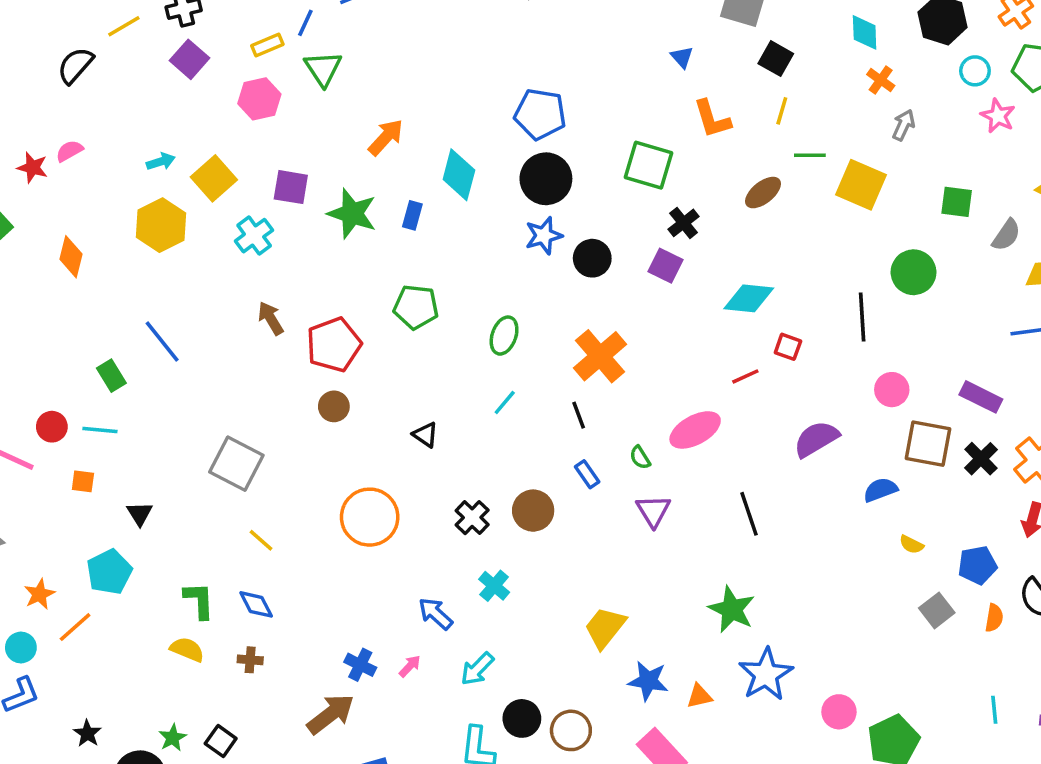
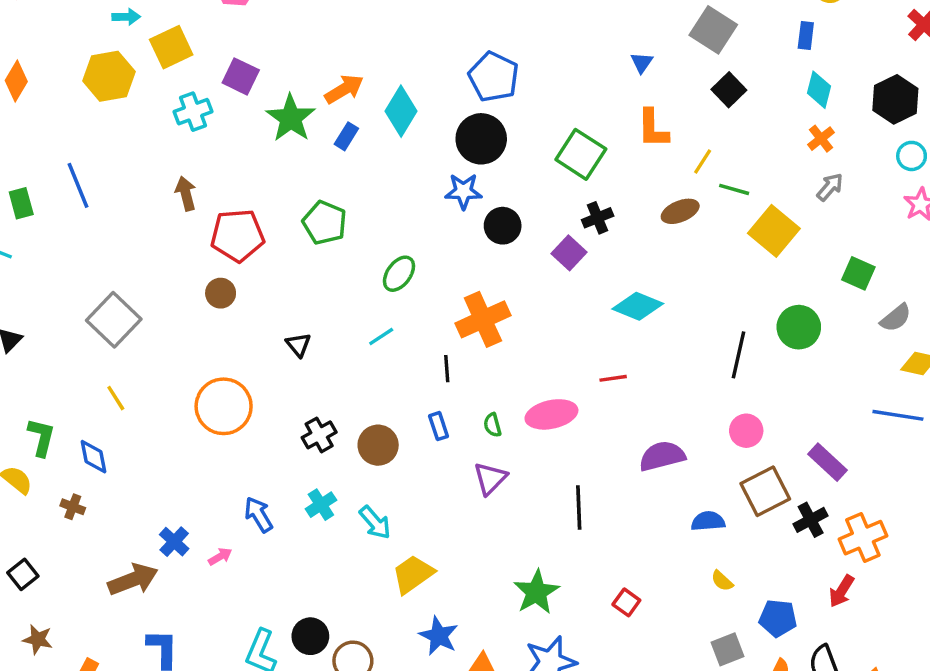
yellow line: (782, 111) -> (703, 161), moved
orange arrow: (386, 137) -> (344, 89), moved
red square: (788, 347) -> (626, 602), moved
brown square: (928, 444) -> (765, 491), turned 36
cyan arrow: (477, 669) -> (375, 523), moved, turned -102

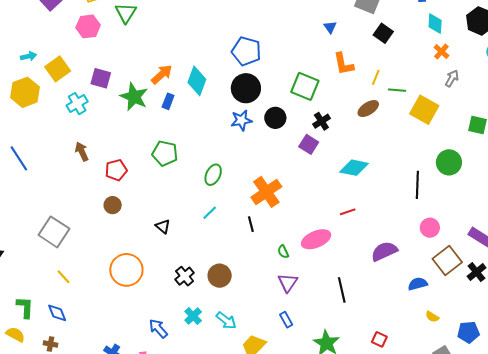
black circle: (503, 226) -> (275, 118), moved
red pentagon: (237, 235) -> (116, 170), size x0.7
blue rectangle: (439, 426) -> (286, 320), moved

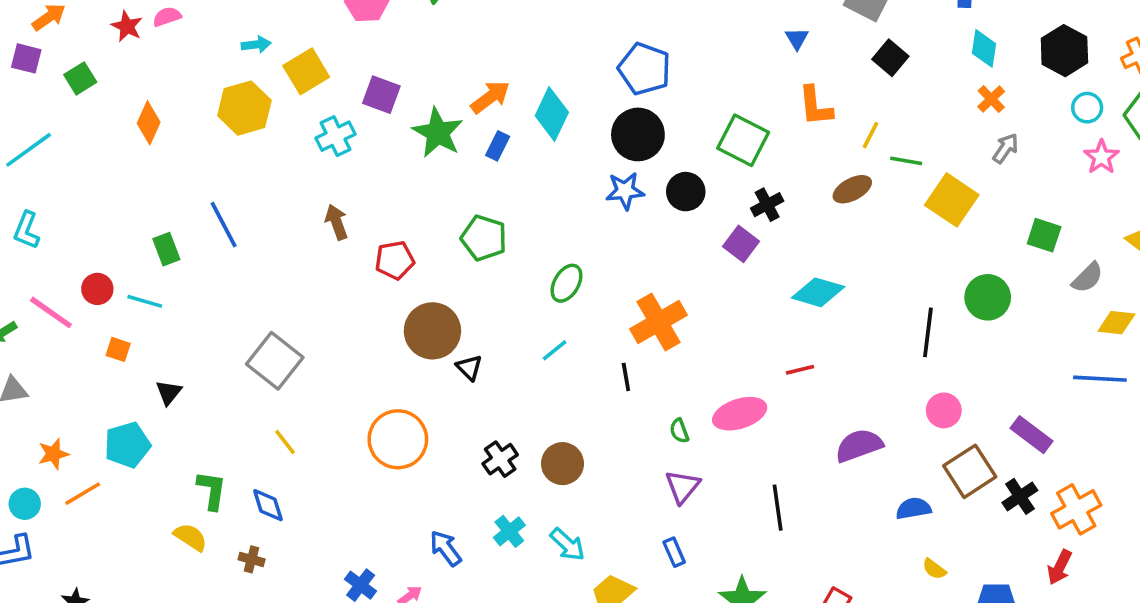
brown circle: (113, 205) -> (432, 331), moved, size x1.8

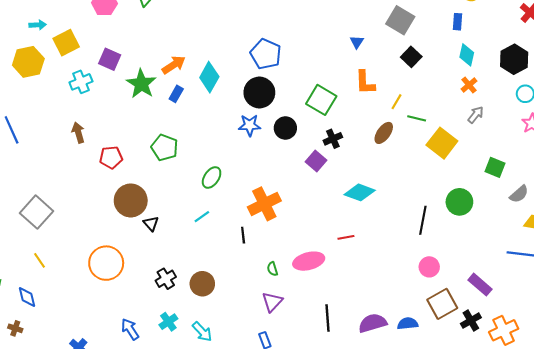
brown ellipse: (852, 189) -> (384, 133), turned -30
purple semicircle: (859, 446) -> (373, 323), moved

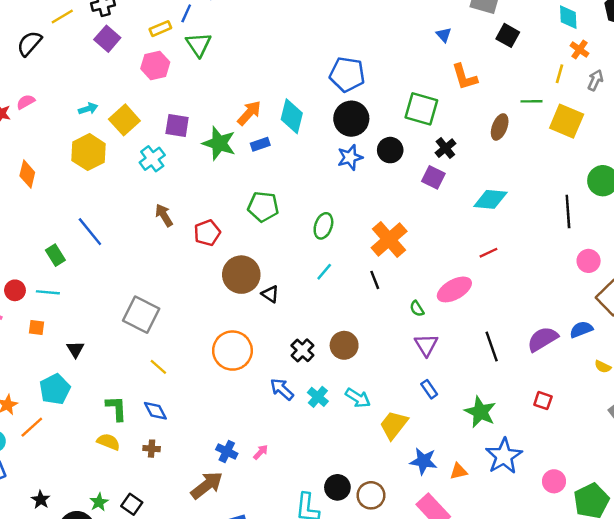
blue rectangle: (176, 94) -> (260, 144), turned 56
yellow line: (396, 102) -> (560, 74), moved
blue arrow: (130, 329) -> (282, 389), moved

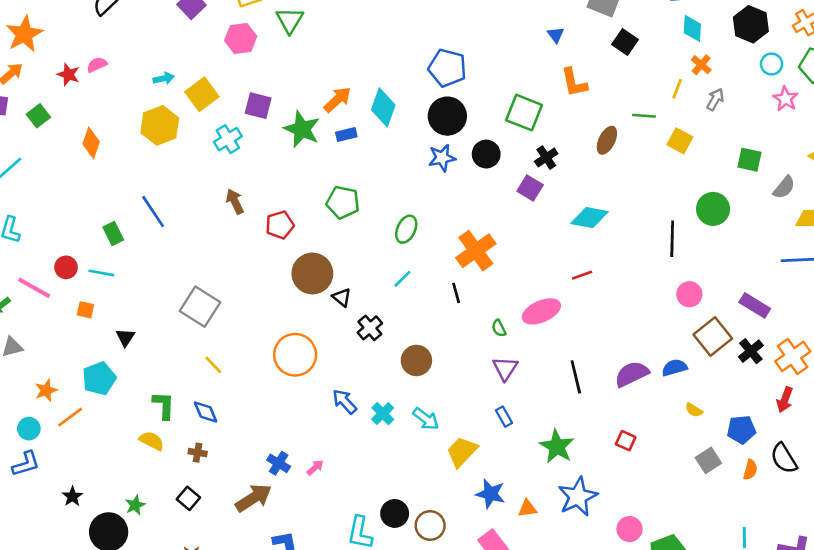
yellow square: (567, 121) -> (680, 141), size x0.7
black cross: (302, 350) -> (370, 328), moved
black square: (132, 504) -> (188, 498), moved

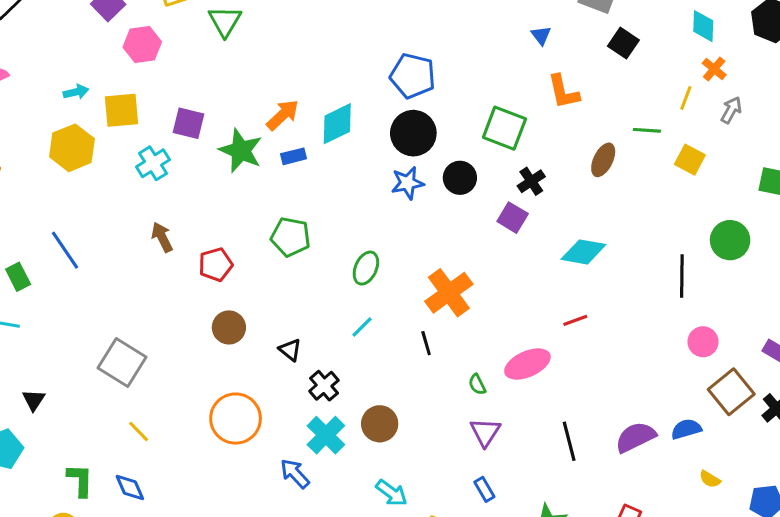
pink hexagon: (241, 38) -> (142, 45), moved
yellow square: (202, 94) -> (122, 110), turned 32
cyan diamond: (383, 107) -> (337, 124), turned 45
brown circle: (312, 274) -> (229, 327), moved, size x0.7
cyan cross: (383, 414) -> (326, 435), moved, size x1.4

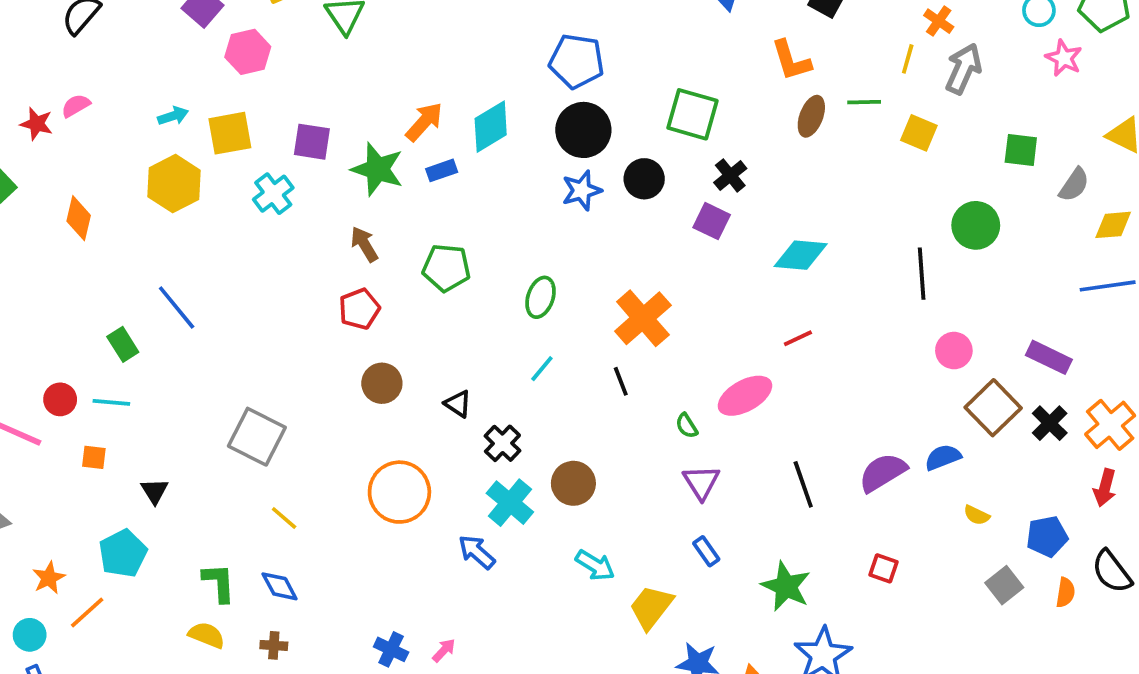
orange L-shape: (563, 92) -> (791, 60), moved
gray arrow: (731, 110) -> (963, 69), size x1.5
brown ellipse: (603, 160) -> (811, 116), moved
brown arrow: (162, 237) -> (364, 244), moved

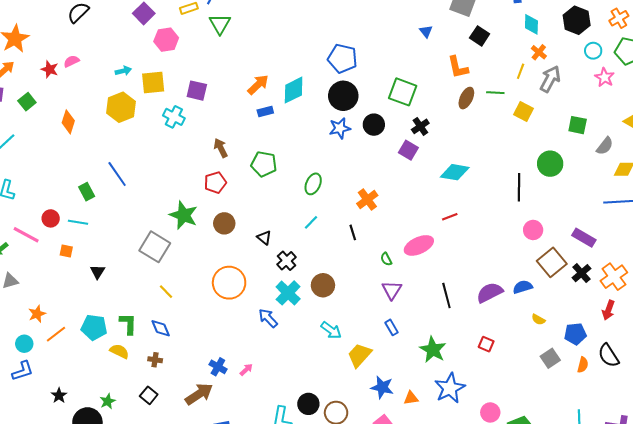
green star: (377, 169) -> (184, 215), moved
cyan cross: (273, 194) -> (174, 117), turned -30
orange cross: (643, 318) -> (367, 199), size x0.7
cyan pentagon: (123, 553) -> (94, 327), moved, turned 30

